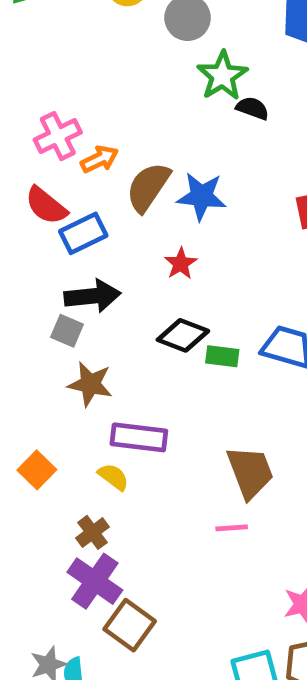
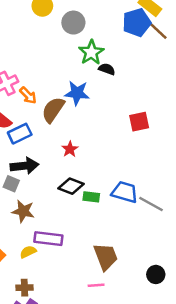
orange arrow: (99, 159) -> (28, 95), turned 72
blue star: (201, 196) -> (77, 93), moved
yellow semicircle: (113, 477) -> (28, 252), moved, turned -63
brown cross: (93, 532) -> (24, 288), turned 35

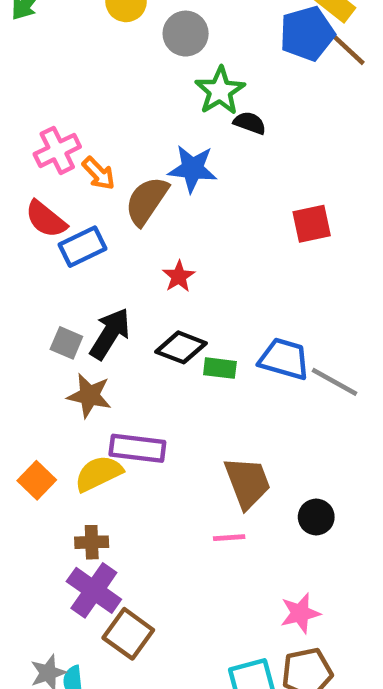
black arrow: (24, 166) -> (110, 334), moved, turned -52
yellow semicircle: (28, 252) -> (99, 473), size x1.5
black circle: (156, 274) -> (316, 517), moved

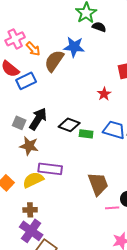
red star: (179, 276) -> (104, 94), moved
pink line: (229, 538) -> (112, 208), moved

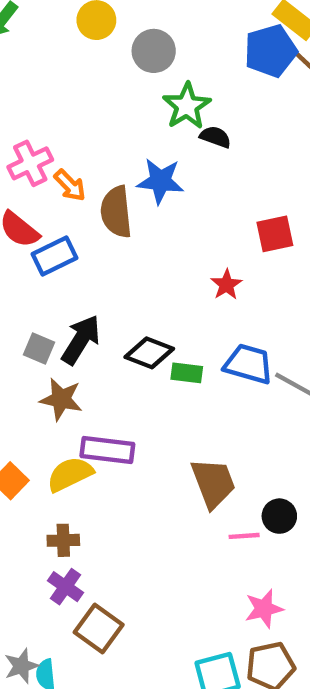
brown semicircle: (54, 61) -> (116, 212), turned -40
purple cross: (31, 231) -> (65, 587), size x0.7

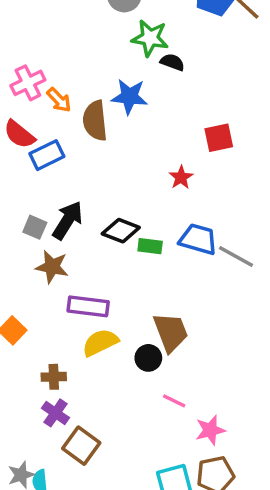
green star: (187, 106) -> (150, 38), turned -30
yellow semicircle: (70, 474) -> (100, 342), moved
black circle: (279, 516) -> (148, 358), moved
pink line: (244, 536) -> (174, 401), moved, turned 30

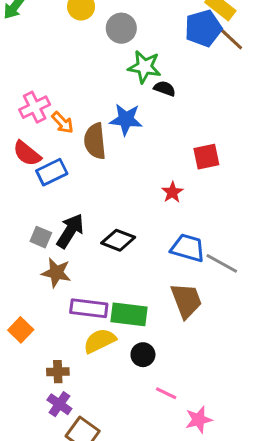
green rectangle: (150, 246) -> (129, 314), moved, size x1.6
brown trapezoid: (171, 332) -> (186, 301), moved

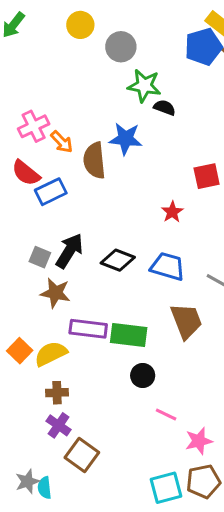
blue trapezoid: (188, 248) -> (168, 266), moved
yellow semicircle: (100, 341) -> (51, 354), moved

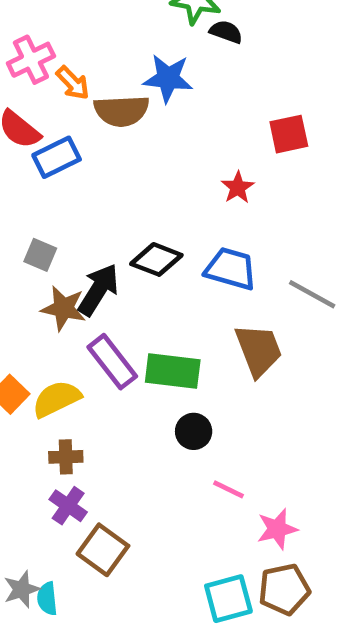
brown semicircle: (94, 160) -> (122, 111), turned -87
black arrow: (69, 251) -> (98, 290), moved
purple rectangle: (88, 329) -> (112, 362), turned 45

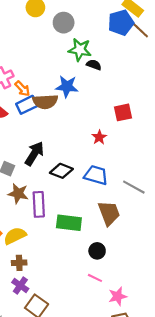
blue rectangle: (57, 157) -> (27, 105), moved
black arrow: (98, 290) -> (34, 154), moved
purple rectangle: (112, 362) -> (39, 204), moved, turned 35
black circle: (194, 431) -> (97, 251), moved

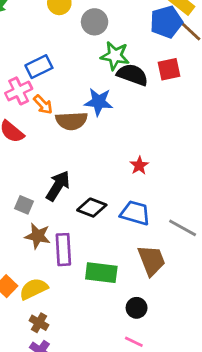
black semicircle: (94, 65) -> (132, 75), size x1.6
blue rectangle: (27, 105) -> (39, 67), moved
red square: (123, 112) -> (169, 69), moved
brown cross: (19, 263) -> (39, 323), turned 32

